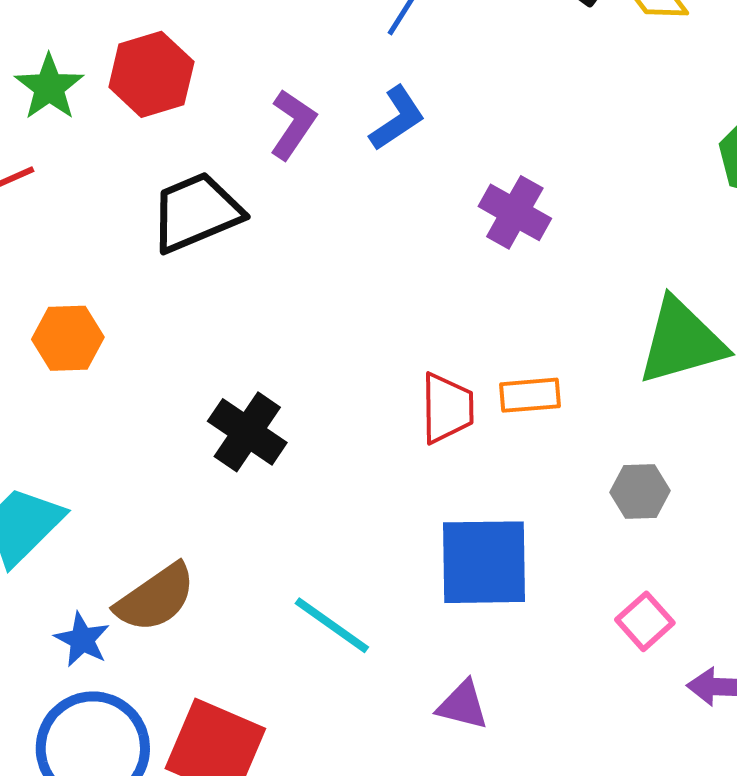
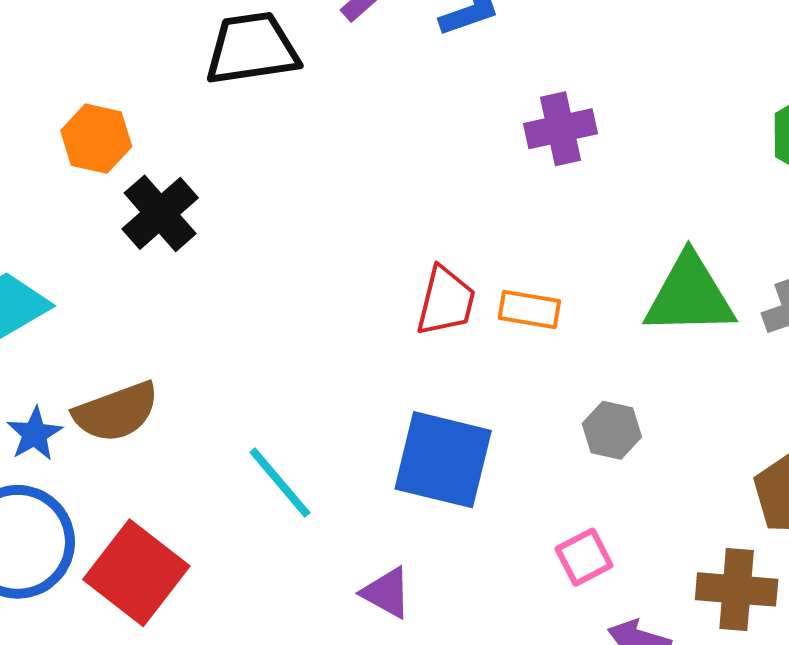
purple cross: (515, 212) -> (561, 129), turned 34
black cross: (247, 432) -> (160, 213), moved

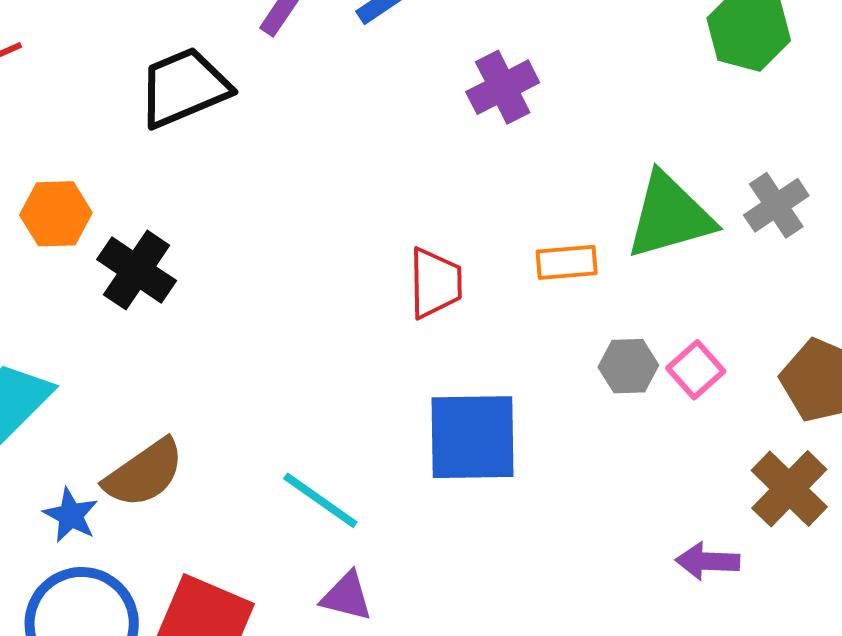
orange rectangle: (529, 309) -> (567, 262), moved
pink square: (584, 557) -> (696, 370), moved
brown cross: (737, 589) -> (789, 489), turned -36
purple triangle: (387, 593) -> (347, 596), moved

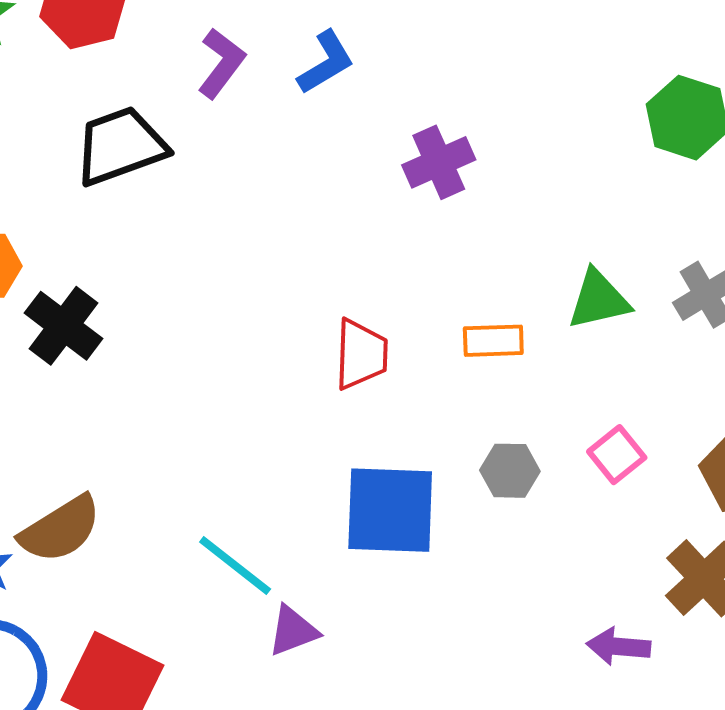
green triangle: (670, 216) -> (599, 300), size x0.7
gray hexagon: (628, 366) -> (510, 471), moved
purple triangle: (347, 596) -> (293, 631), moved, turned -38

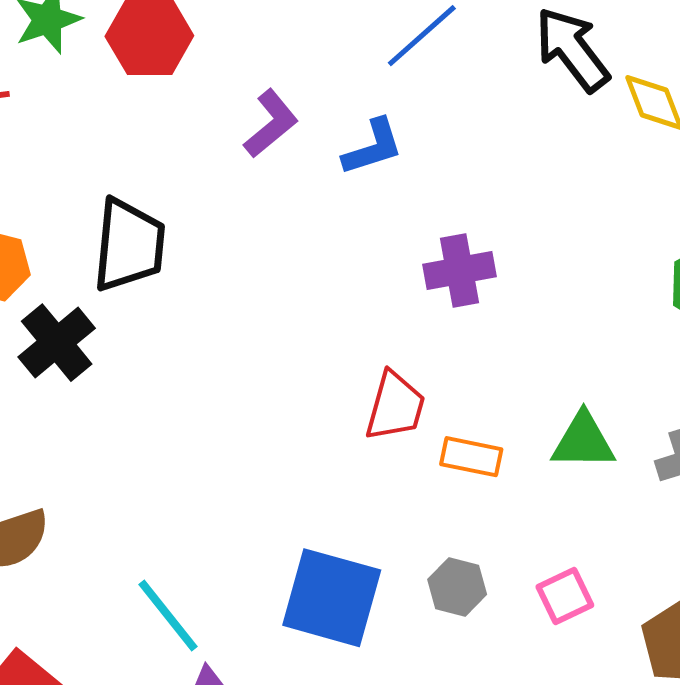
black trapezoid: (120, 146) -> (129, 245), moved, turned 102
red trapezoid: (361, 354) -> (395, 406), moved

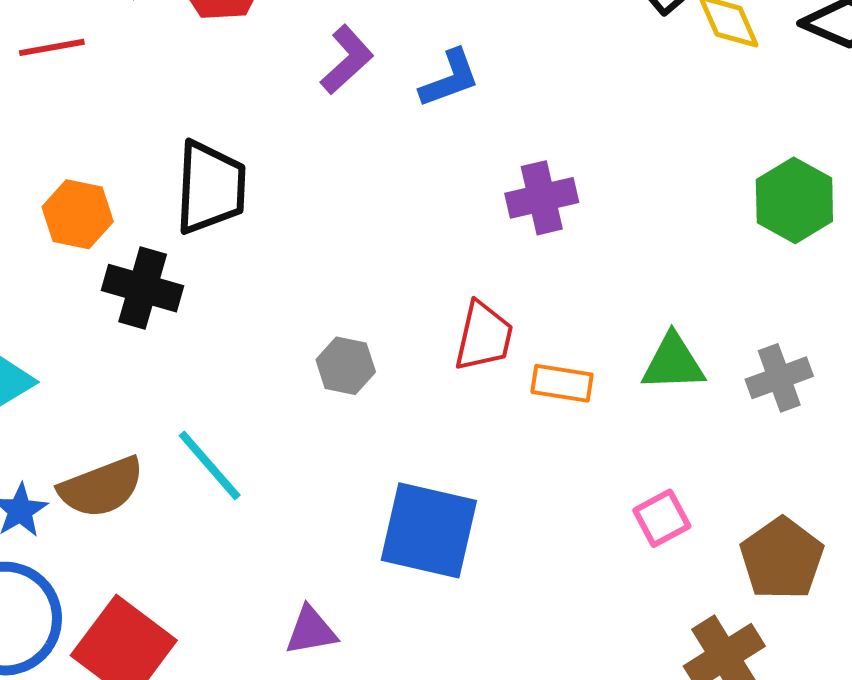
black cross: (57, 343) -> (143, 288), turned -32
gray hexagon: (457, 587) -> (346, 366), moved
cyan line: (168, 615) -> (210, 465), moved

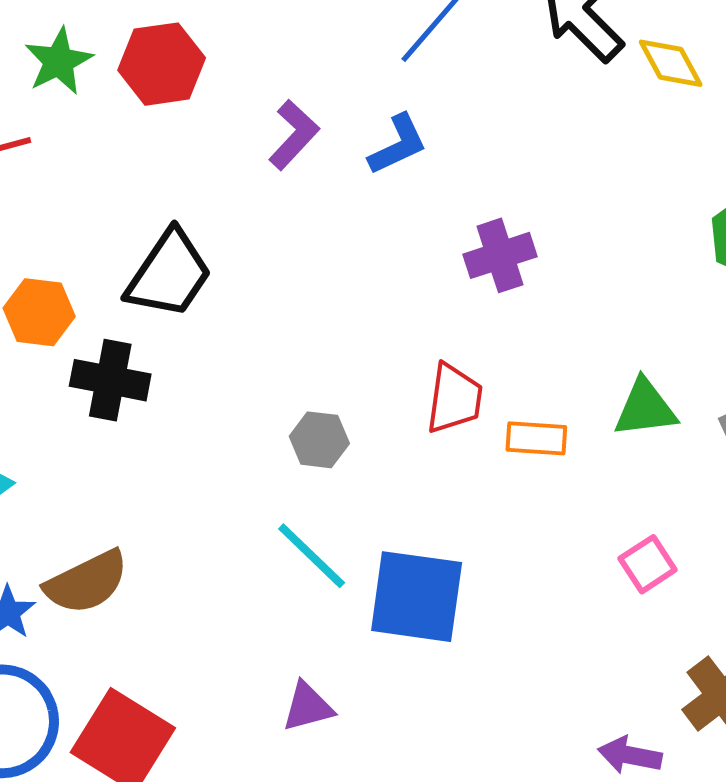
black trapezoid: (210, 188) -> (169, 274), turned 36
cyan line: (210, 465) -> (312, 556), moved

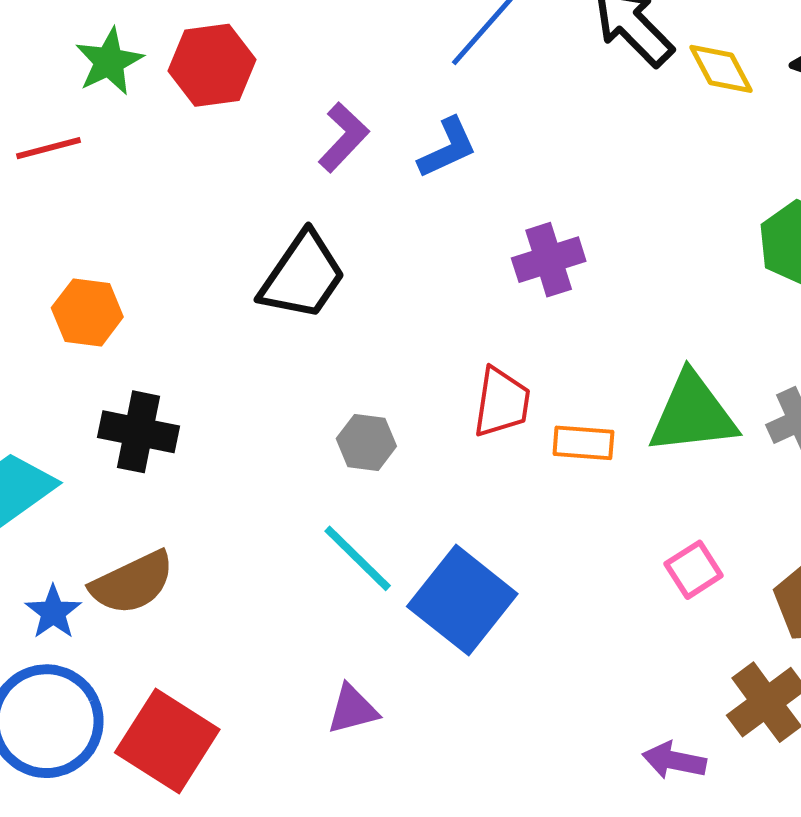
black trapezoid: (169, 274) -> (303, 276), moved
black cross: (110, 380) -> (138, 432), moved
green triangle: (645, 408) -> (693, 414), size x1.4
blue square: (417, 597) -> (462, 600), turned 30

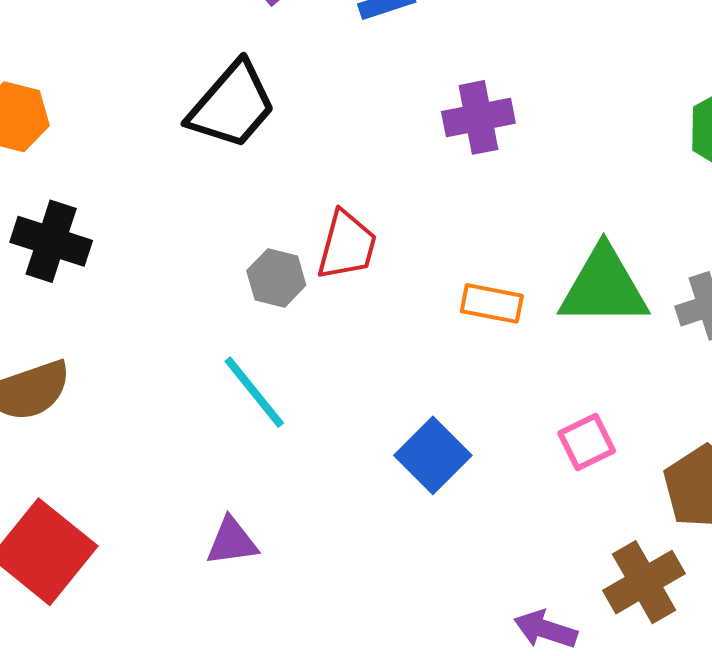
red trapezoid: (502, 402) -> (347, 245), moved
blue square: (462, 600) -> (433, 455), moved, size x0.7

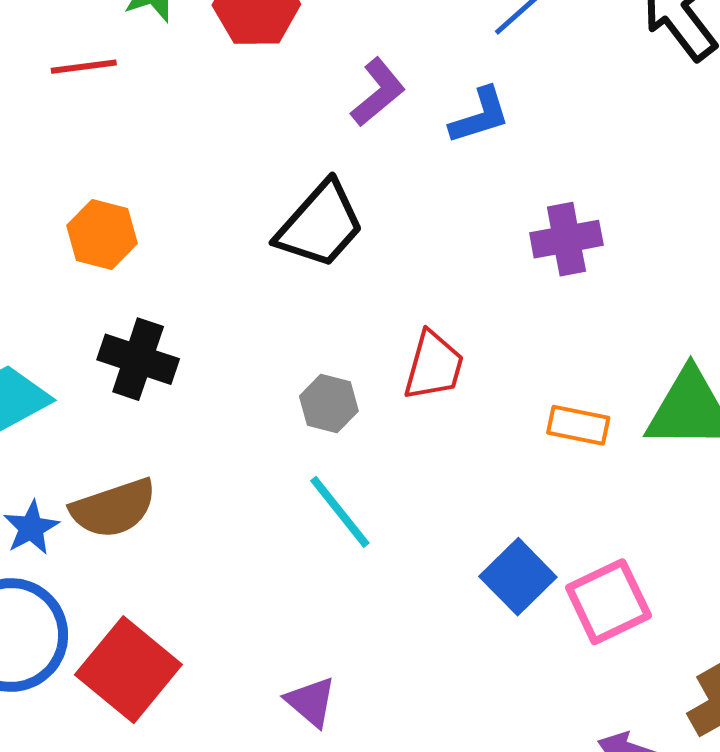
gray hexagon: (276, 278) -> (329, 404), moved
pink square: (587, 442) -> (608, 602), moved, size x1.5
purple triangle: (232, 542) -> (311, 702), moved, turned 48

